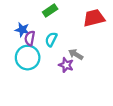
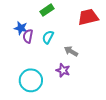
cyan circle: (28, 58) -> (31, 80), moved
purple star: (66, 65) -> (63, 70), moved

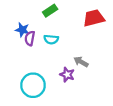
cyan semicircle: (48, 37) -> (51, 39), turned -112
gray arrow: (71, 51) -> (81, 62), moved

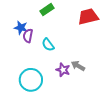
cyan semicircle: (51, 39) -> (48, 45), moved, turned 48
gray arrow: (81, 62) -> (78, 66), moved

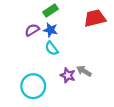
blue star: (21, 28) -> (50, 30), moved
purple semicircle: (28, 36) -> (32, 30), moved, turned 48

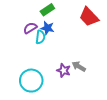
red trapezoid: (95, 18) -> (89, 17), turned -120
cyan semicircle: (52, 48) -> (40, 37), moved, turned -136

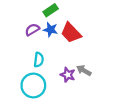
red trapezoid: (89, 17) -> (71, 33), moved
cyan semicircle: (40, 37) -> (39, 60), moved

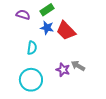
purple semicircle: (32, 30) -> (23, 15), moved, turned 48
cyan semicircle: (39, 60) -> (32, 48), moved

